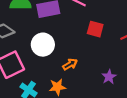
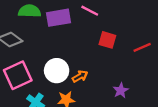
white circle: (43, 45) -> (57, 71), moved

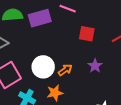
purple star: (121, 90) -> (95, 66), moved

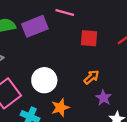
purple star: (95, 66) -> (103, 98), moved
orange arrow: (65, 70) -> (91, 77), moved

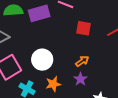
purple star: (103, 98) -> (80, 79), moved

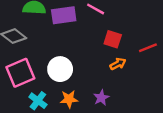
orange arrow: (82, 61) -> (118, 64), moved

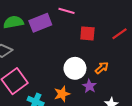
orange arrow: (118, 64) -> (102, 68), moved
white circle: (60, 69) -> (75, 68), moved

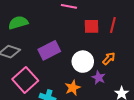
purple rectangle: (40, 23) -> (49, 50), moved
red line: (119, 34) -> (113, 25), moved, turned -35

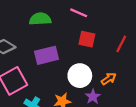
green semicircle: (18, 23) -> (40, 19), moved
red square: (92, 26) -> (87, 39), moved

